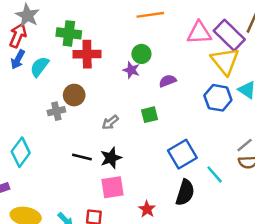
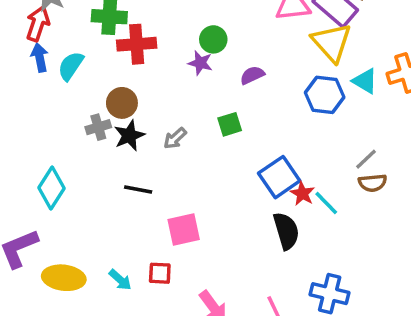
blue arrow: (18, 59) -> (40, 58), turned 144
black star: (111, 158) -> (129, 136), moved
black semicircle: (185, 193) -> (286, 231), turned -30
red star: (147, 209) -> (302, 194), moved

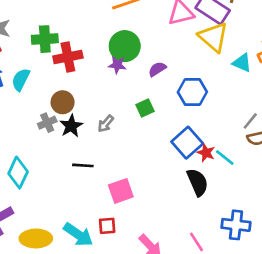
green circle: (213, 39) -> (125, 46), size x1.5
blue hexagon: (325, 95) -> (192, 92), moved
cyan arrow: (120, 280) -> (78, 235), size x1.6

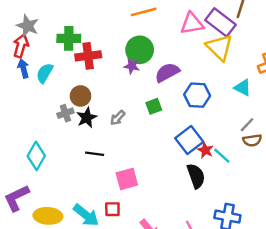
cyan triangle: (242, 63) -> (243, 88), moved
purple semicircle: (157, 69) -> (167, 72), size x1.5

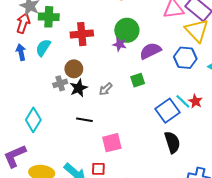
green cross: (69, 38) -> (49, 17), moved
blue arrow: (23, 69) -> (21, 52), moved
blue hexagon: (197, 95) -> (185, 58), moved
red star: (205, 150) -> (195, 101), moved
cyan line: (222, 156) -> (183, 101), moved

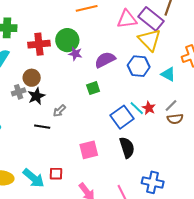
green circle: (127, 30) -> (67, 40), moved
gray arrow: (106, 89) -> (59, 111), moved
pink square: (112, 143) -> (89, 150), moved

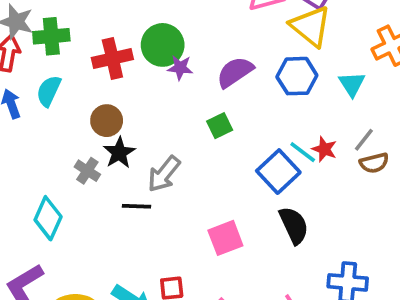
cyan triangle: (168, 74) -> (352, 84), turned 35
gray cross: (19, 92) -> (87, 171), moved, turned -32
gray arrow: (59, 111) -> (164, 174), size x1.5

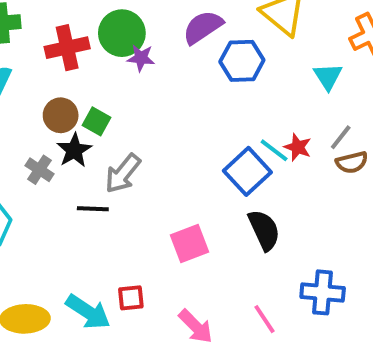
purple semicircle: (235, 72) -> (203, 27), moved
blue hexagon: (297, 76) -> (242, 61), moved
green square: (220, 126) -> (97, 121), moved, turned -35

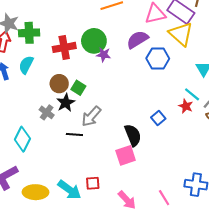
cyan line: (274, 150) -> (192, 94), moved
blue square: (247, 171) -> (158, 118), size x0.6
black semicircle: (264, 230) -> (133, 135), moved

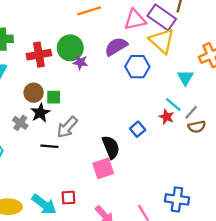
green square: (78, 88) -> (54, 97), turned -32

